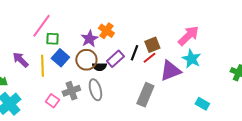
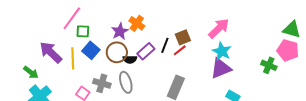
purple arrow: (20, 60) -> (51, 52), size x1.4
purple triangle: (170, 71) -> (221, 68), moved
gray cross: (71, 91) -> (102, 83), turned 36

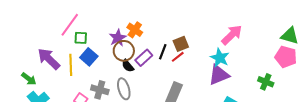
pink arrow: (219, 28) -> (232, 35), moved
brown circle: (117, 52) -> (124, 51), moved
black semicircle: (130, 59) -> (128, 66), turned 48
green cross: (269, 65) -> (266, 82), moved

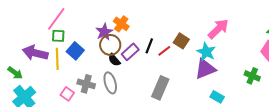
green square: (81, 38) -> (58, 36), moved
brown square: (181, 44) -> (181, 41), moved, turned -35
purple arrow: (49, 59) -> (35, 53), turned -30

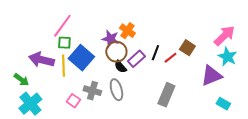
purple star: (104, 32) -> (110, 39), turned -30
blue square: (75, 51) -> (81, 58), size x1.4
cyan star: (206, 52) -> (227, 57), moved

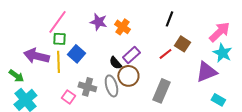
purple star: (110, 39) -> (98, 22), moved
brown circle: (116, 52) -> (128, 76), moved
black line: (155, 53) -> (169, 19), moved
blue square: (81, 58) -> (76, 54), size x0.7

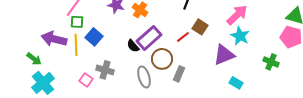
purple rectangle: (131, 55) -> (149, 38), size x1.4
brown circle: (128, 76) -> (162, 59), moved
gray ellipse: (111, 86) -> (144, 77), moved
gray rectangle: (161, 91) -> (179, 74), size x0.7

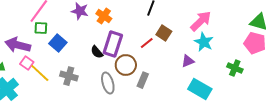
purple rectangle: (149, 38) -> (113, 44), turned -30
yellow line: (76, 45) -> (40, 73), moved, turned -45
purple triangle: (224, 55) -> (188, 61), size x0.6
pink square: (86, 80) -> (27, 63), moved
cyan rectangle: (236, 83) -> (200, 89), size x1.6

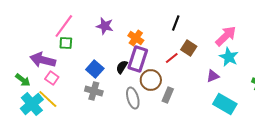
orange cross: (104, 16) -> (136, 38), moved
blue square: (58, 43) -> (95, 69), moved
black semicircle: (97, 52) -> (122, 67), turned 72
yellow line: (40, 73) -> (48, 99), moved

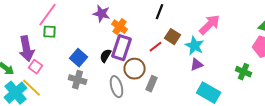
purple star: (105, 26) -> (102, 14), moved
cyan star: (229, 57) -> (195, 46), moved
purple arrow: (43, 60) -> (27, 49), turned -115

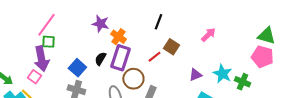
pink arrow: (210, 25) -> (208, 35), size x0.7
cyan star: (195, 46) -> (222, 74), moved
purple arrow: (27, 49) -> (41, 59), moved
black semicircle: (106, 56) -> (100, 59), moved

